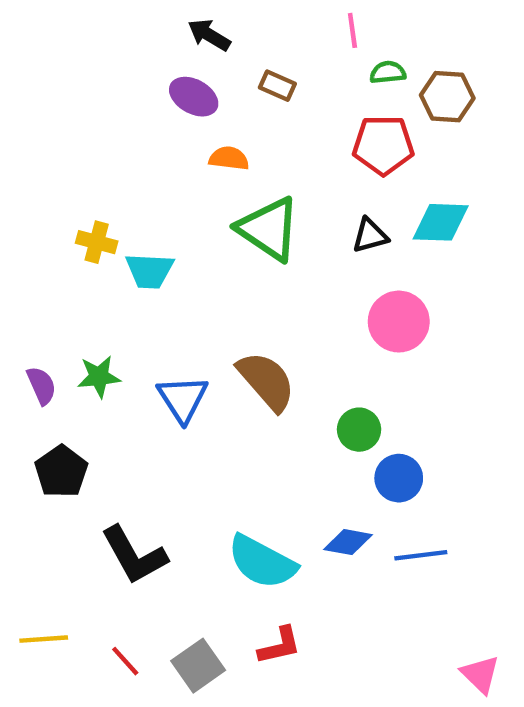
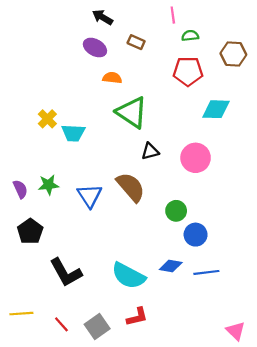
brown hexagon: (447, 97) -> (233, 54), moved
black triangle: (370, 236) -> (150, 151), moved
yellow cross: (97, 242) -> (47, 119), turned 30

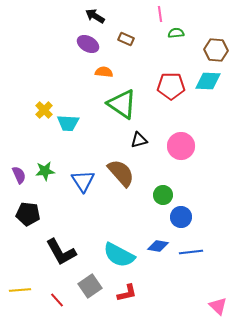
red pentagon: (188, 71) -> (171, 86), moved
cyan diamond: (216, 109) -> (208, 81), moved
black pentagon: (30, 231) -> (28, 214), turned -30
gray square: (97, 327) -> (90, 286), moved

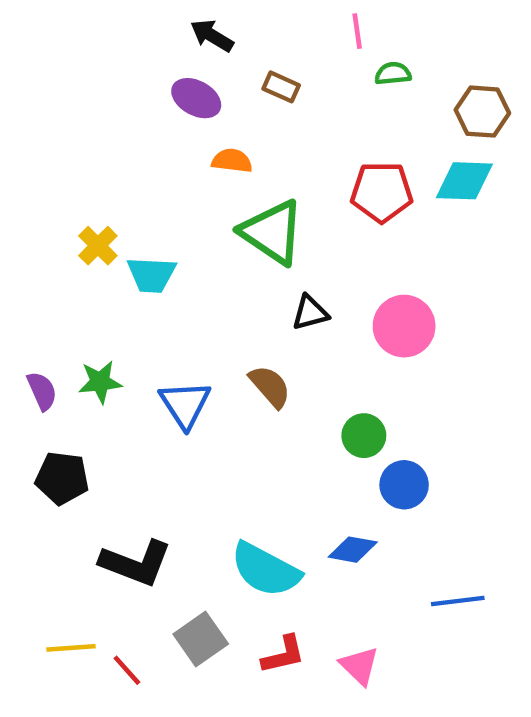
brown semicircle: (121, 173) -> (270, 386), size x0.7
black L-shape: (61, 252) -> (136, 563), turned -40
blue line: (191, 252) -> (458, 601), moved
yellow line: (20, 290) -> (71, 648), moved
pink triangle: (218, 306) -> (359, 666), moved

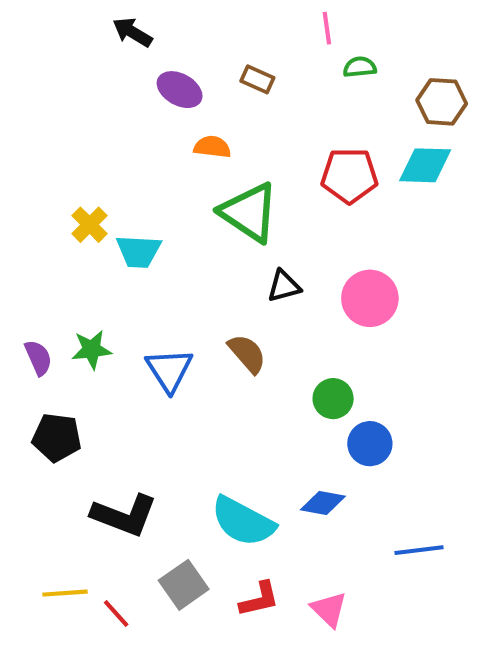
black arrow: (212, 36) -> (132, 32), moved

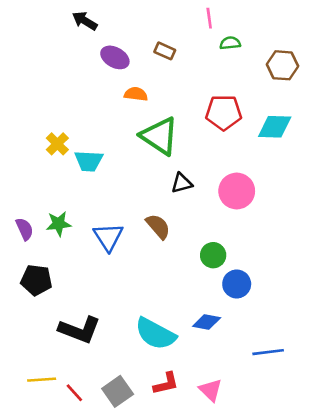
cyan diamond: (425, 165) -> (275, 127), moved
gray square: (184, 585) -> (118, 391), moved

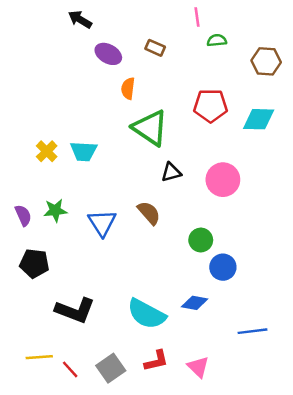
orange semicircle: (136, 94) -> (128, 88), turned -90
yellow cross: (57, 144) -> (47, 151), moved

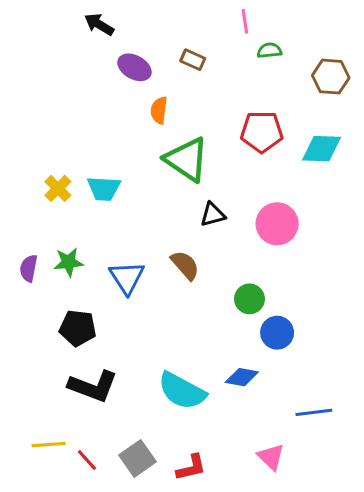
purple semicircle: (23, 215) -> (29, 268), turned -145
black pentagon: (34, 263) -> (78, 328), moved
red L-shape: (156, 361) -> (191, 468), moved
pink triangle: (198, 367) -> (271, 457), moved

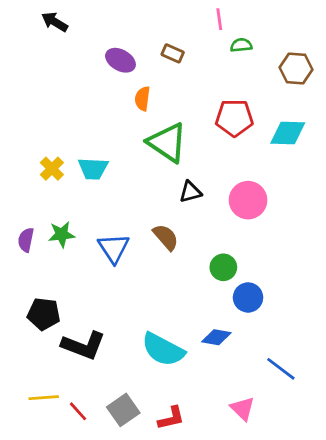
black arrow: (99, 24) -> (55, 22), moved
black pentagon: (78, 328) -> (44, 314), moved
blue line: (314, 412) -> (281, 369), turned 44

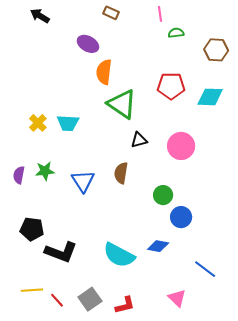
brown rectangle: (173, 53) -> (111, 13), moved
orange semicircle: (142, 99) -> (104, 72), size x1.4
brown semicircle: (166, 237) -> (121, 173), turned -130

